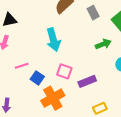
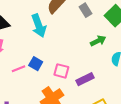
cyan arrow: (53, 40) -> (39, 26), moved
blue square: (37, 78) -> (36, 64), moved

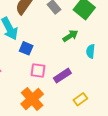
blue square: (36, 64) -> (26, 48), moved

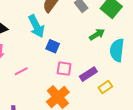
cyan semicircle: (91, 51) -> (117, 50), size x1.6
yellow rectangle: (80, 99) -> (105, 87), moved

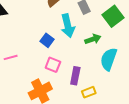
cyan arrow: (36, 26) -> (68, 26), moved
purple rectangle: (88, 74) -> (75, 76), turned -60

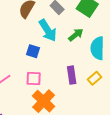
pink square: (53, 65) -> (34, 78), moved
yellow rectangle: (89, 92) -> (94, 78), moved

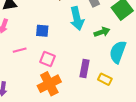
blue square: (33, 51) -> (42, 31), moved, turned -32
yellow rectangle: (94, 78) -> (105, 79), turned 48

